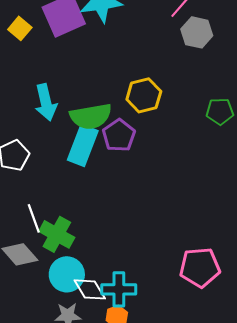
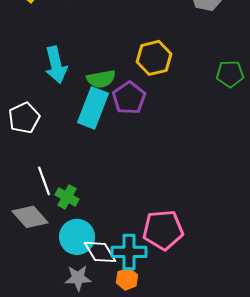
green semicircle: (91, 116) -> (101, 79), size x0.7
green cross: (57, 234) -> (67, 197), size x0.7
pink pentagon: (200, 267) -> (163, 230), moved

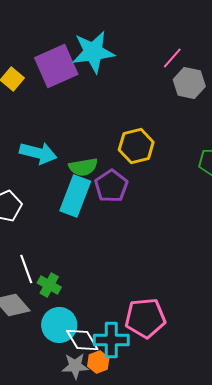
cyan arrow: (56, 65) -> (38, 153), turned -63
gray star: (78, 278) -> (75, 366), moved
orange hexagon: (127, 279) -> (98, 362), moved

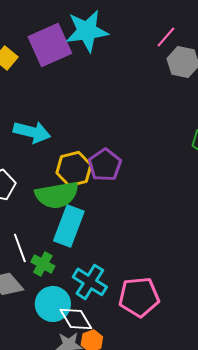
yellow hexagon: (136, 146) -> (74, 169), moved
green semicircle: (83, 167) -> (57, 195), moved, size x1.5
cyan rectangle: (75, 196) -> (69, 226), moved
cyan cross: (111, 340) -> (90, 282), moved, turned 32

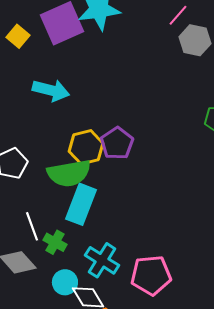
cyan arrow: (32, 132) -> (51, 90), moved
cyan circle: (53, 304) -> (65, 282), size x0.7

